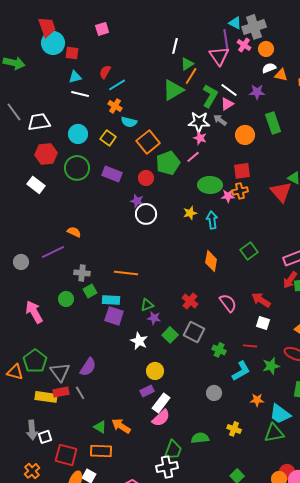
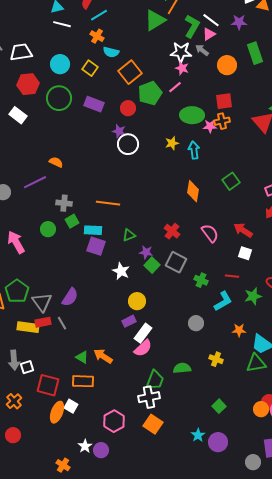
purple star: (154, 318) -> (146, 252), moved

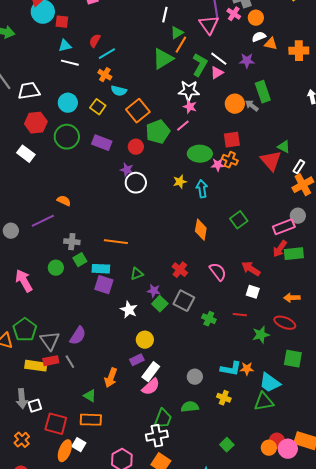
gray arrow: (202, 50) -> (252, 106), moved
orange cross: (222, 121) -> (230, 160), turned 35
cyan L-shape: (223, 301) -> (231, 369), moved, turned 40
gray circle: (196, 323) -> (195, 377), moved
orange arrow: (103, 356) -> (111, 378), moved, turned -102

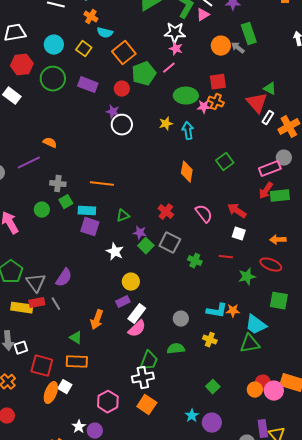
white rectangle: (299, 167) -> (268, 118), moved

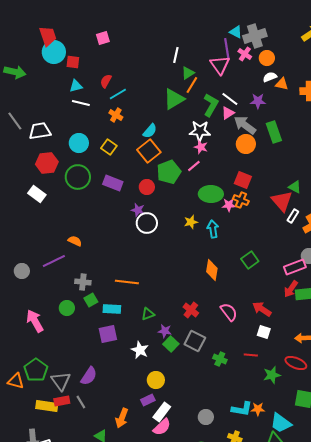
cyan semicircle: (105, 33) -> (150, 131), moved, turned -63
gray arrow: (238, 48) -> (245, 125), moved, size x1.6
red square: (218, 82) -> (243, 180), turned 30
purple square: (90, 227) -> (108, 334), moved, turned -30

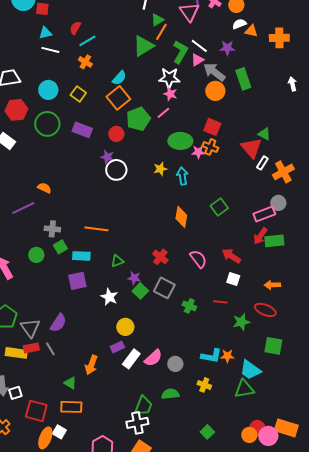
pink semicircle: (162, 427) -> (153, 358), moved

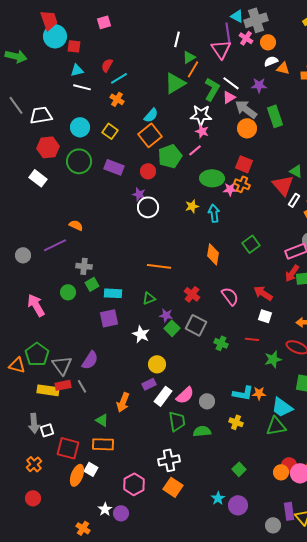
orange line: (96, 229) -> (159, 266), moved
green trapezoid: (143, 406) -> (177, 421), moved, turned -30

